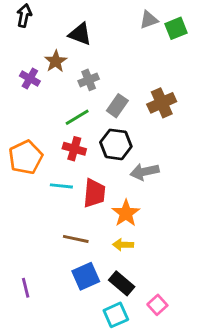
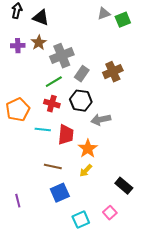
black triangle: (80, 34) -> (41, 18), moved
purple cross: (30, 79) -> (18, 46), moved, turned -32
gray cross: (89, 80) -> (62, 56), size x1.6
yellow arrow: (123, 245) -> (86, 171), turned -48
black rectangle: (122, 283) -> (124, 186), moved

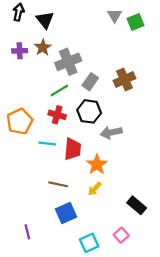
gray triangle: (104, 14) -> (115, 15), turned -40
black triangle: (41, 18) -> (45, 20), turned 30
purple line: (18, 201) -> (27, 232), moved

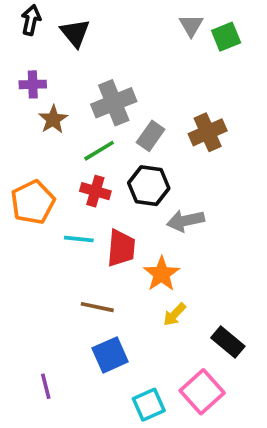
brown star: (43, 47) -> (53, 119), moved
yellow arrow: (95, 189) -> (174, 314), moved
pink square: (121, 235) -> (202, 392), size x1.6

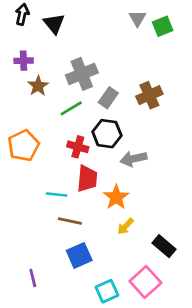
red cross: (95, 191) -> (78, 147), moved
cyan line: (79, 239) -> (57, 195), moved

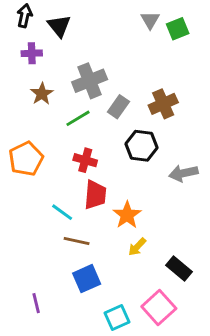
purple cross: (24, 61) -> (32, 53), moved
black hexagon: (107, 134) -> (142, 146), moved
gray arrow: (133, 159) -> (183, 173), moved
cyan line: (57, 195) -> (62, 212), turned 30

